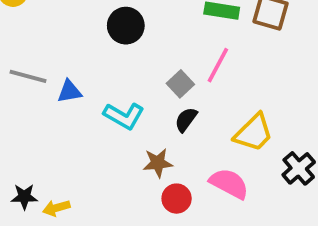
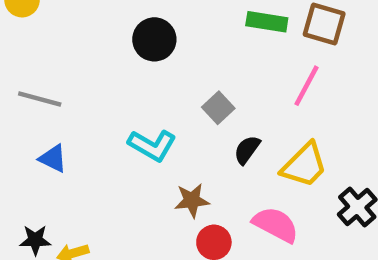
pink line: (218, 65) -> (307, 86), moved
blue triangle: (69, 91) -> (53, 158), moved, turned 36
black semicircle: (186, 120) -> (247, 150), moved

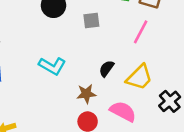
gray square: (218, 108) -> (91, 20), moved, turned 36
brown star: (192, 200) -> (86, 94), moved

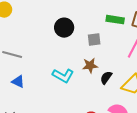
brown star: (86, 94) -> (90, 66), moved

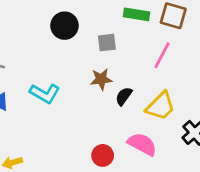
cyan L-shape: (63, 76) -> (45, 93), moved

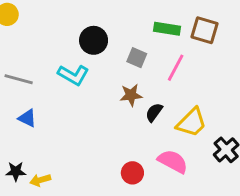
gray square: (107, 43) -> (137, 58), turned 30
pink line: (162, 55) -> (176, 68), moved
cyan L-shape: (45, 93) -> (73, 75), moved

